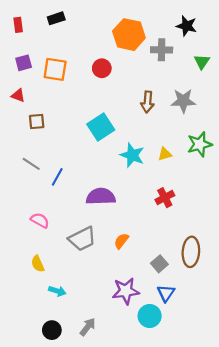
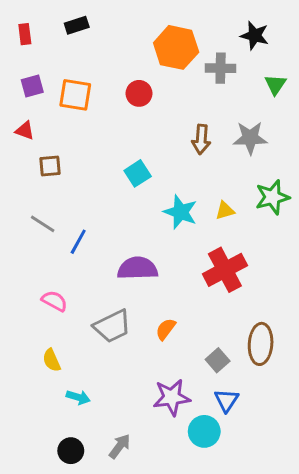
cyan square: (101, 127) -> (138, 173), size x0.7
red cross: (165, 198) -> (225, 270), size x1.6

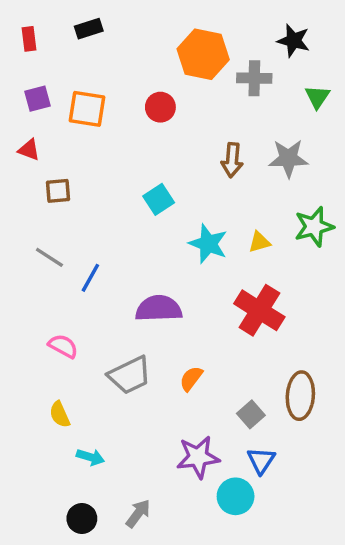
red cross: (225, 270) -> (259, 310), turned -30

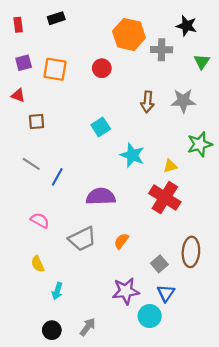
yellow triangle: (259, 242) -> (170, 166), moved
cyan arrow: (90, 457) -> (57, 291), turned 91

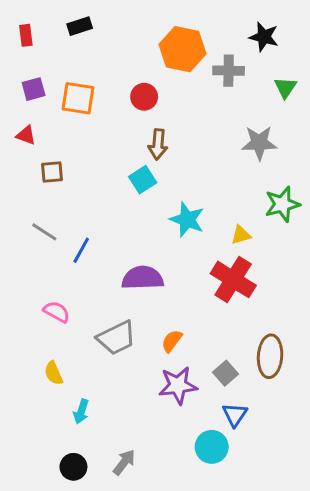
brown arrow: (147, 102) -> (158, 144), moved
purple star: (126, 291) -> (178, 385), moved

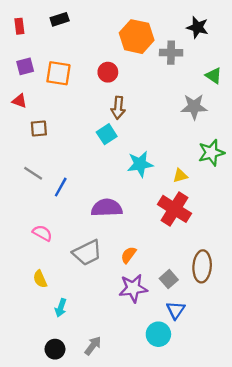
green triangle: (285, 88) -> (214, 76), moved, turned -30
cyan star: (187, 220) -> (140, 164), turned -30

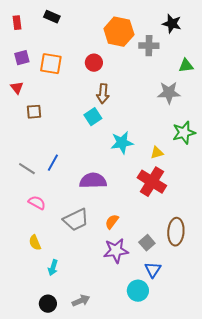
black rectangle: (60, 19) -> (52, 17), turned 42
green triangle: (214, 76) -> (186, 66), turned -42
red triangle: (19, 101) -> (17, 88), turned 32
gray line: (33, 173) -> (27, 169), moved
gray arrow: (93, 346) -> (81, 301), turned 30

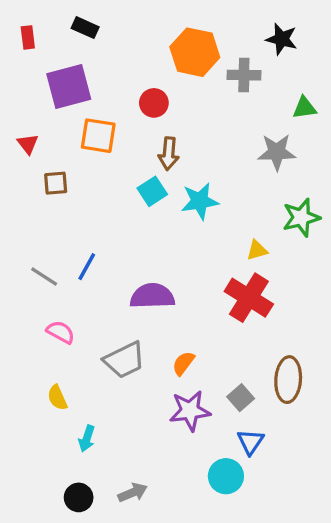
purple square: (22, 58) -> (69, 87), moved, size x1.8
orange square: (51, 64) -> (98, 136), moved
cyan star: (122, 143) -> (200, 201), moved

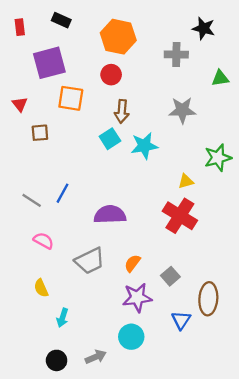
orange hexagon: (195, 52) -> (118, 37), moved
gray star: (277, 152) -> (182, 110), moved
brown ellipse: (288, 380) -> (208, 299), moved
gray square: (241, 398) -> (170, 276), moved
cyan circle: (226, 476) -> (131, 337), moved

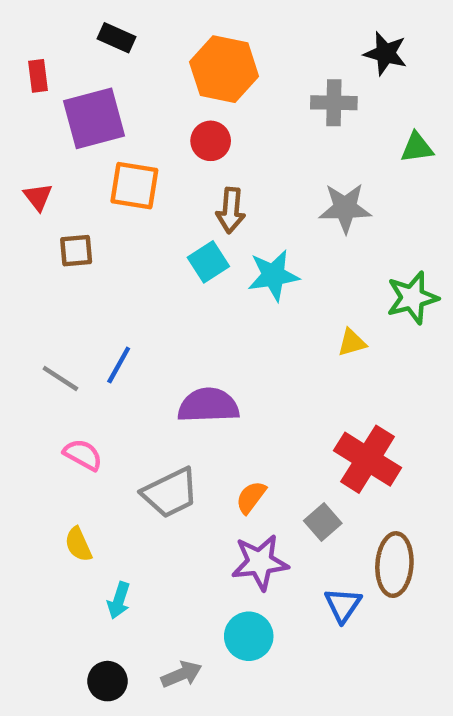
red rectangle: (20, 27) -> (38, 76), moved
red cross: (180, 216) -> (368, 459), moved

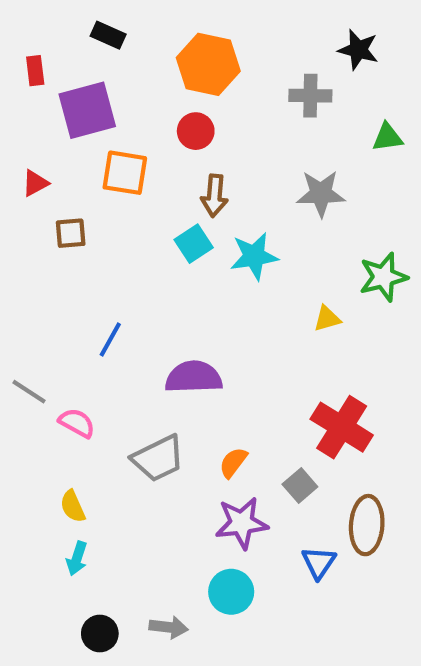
red triangle: (38, 197) -> (35, 183), turned 40
gray line: (60, 378) -> (29, 392), moved
cyan arrow: (119, 600) -> (77, 558), moved
gray arrow: (181, 674) -> (169, 627), turned 30

